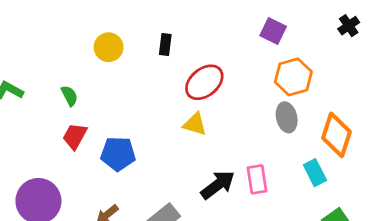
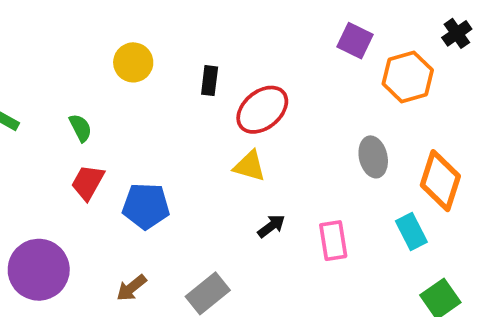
black rectangle: (165, 45) -> (210, 81), moved
orange hexagon: (293, 77) -> (408, 77), moved
black arrow: (218, 185) -> (271, 226), moved, size x0.6

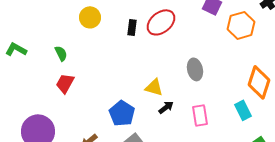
red ellipse: (262, 110) -> (161, 22), moved
gray ellipse: (373, 157) -> (195, 69), moved
yellow triangle: (250, 166) -> (154, 87), moved
blue pentagon: (146, 206) -> (122, 113), moved, turned 30

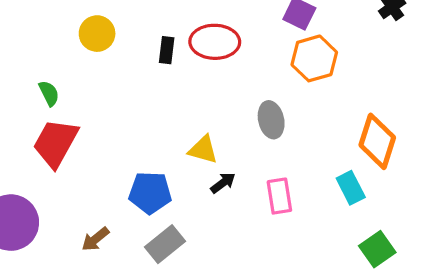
red ellipse: (161, 22) -> (215, 42), turned 40
orange hexagon: (241, 25) -> (314, 58), moved
red trapezoid: (65, 83) -> (56, 143), size x1.5
blue pentagon: (122, 113) -> (150, 193), turned -30

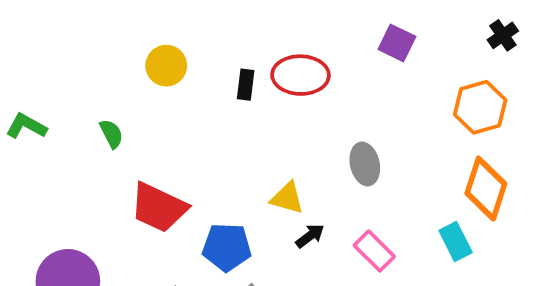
orange hexagon: (314, 58) -> (480, 107), moved
red trapezoid: (56, 143) -> (159, 207), moved, turned -94
pink rectangle: (279, 196) -> (374, 251), turned -36

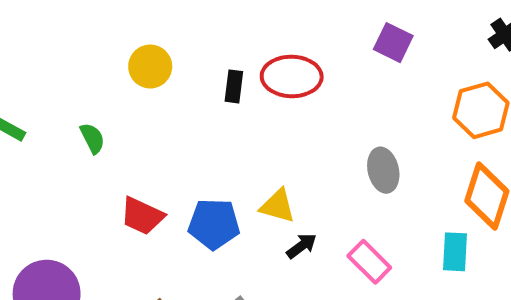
gray ellipse: (365, 164) -> (383, 170), moved
red trapezoid: (159, 207) -> (142, 216), size x0.7
cyan rectangle: (456, 242) -> (455, 252), turned 30
blue pentagon: (227, 247) -> (214, 224), moved

